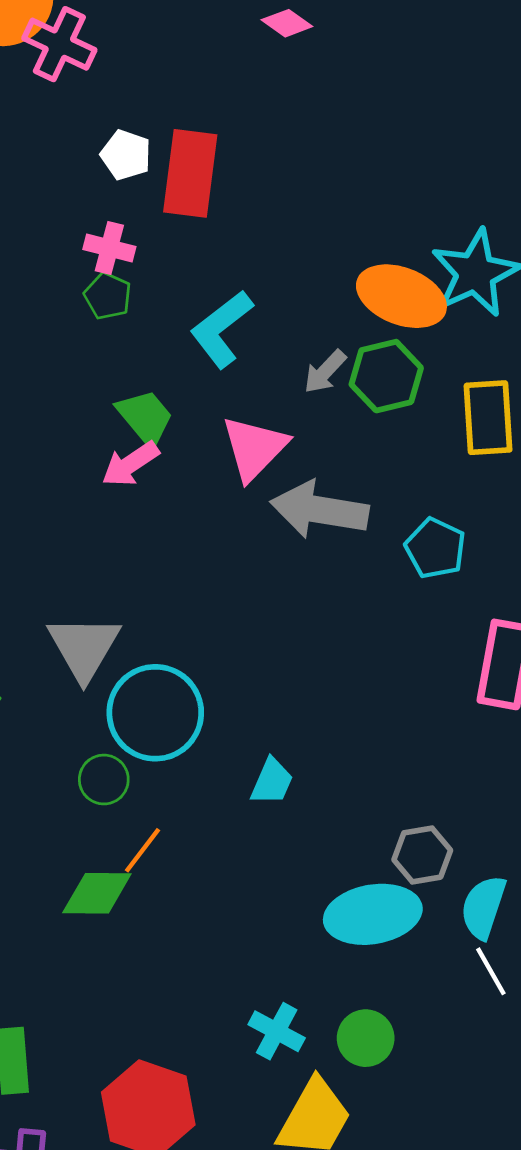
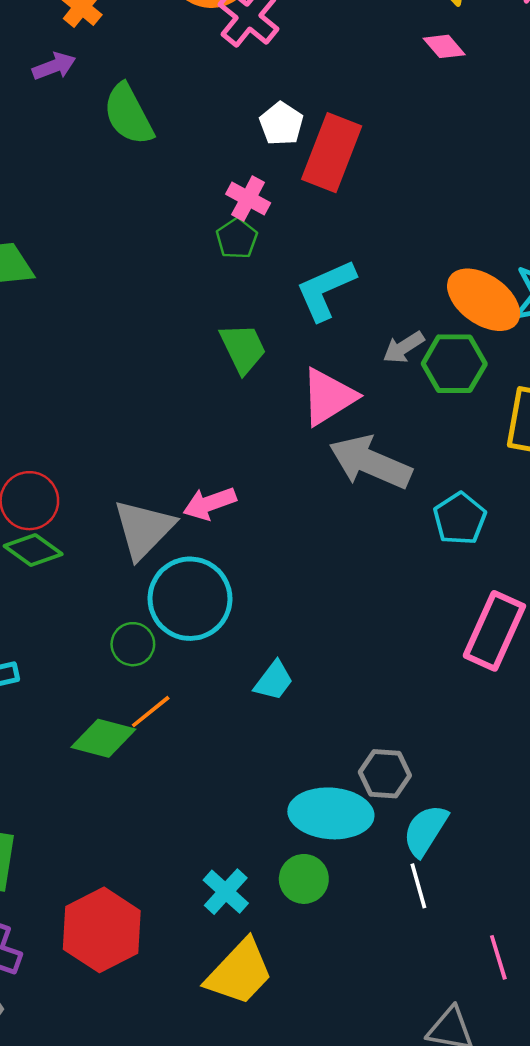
pink arrow: (130, 464) -> (210, 503), moved
green circle: (366, 1038) -> (304, 879), moved

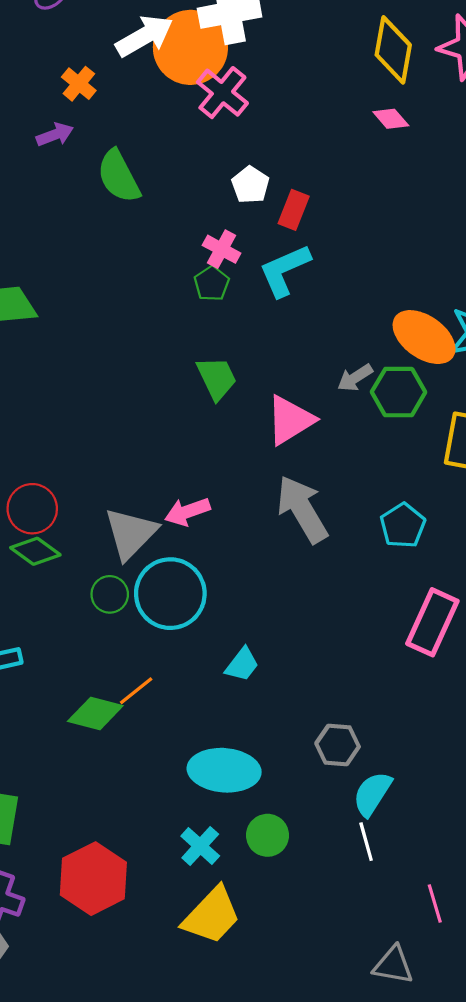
red rectangle: (332, 153) -> (294, 210), size x0.6
cyan L-shape: (326, 290) -> (285, 270), moved
gray arrow: (370, 462) -> (302, 509), moved, turned 36
green circle: (133, 644) -> (110, 594), moved
cyan ellipse: (331, 813) -> (224, 770), moved

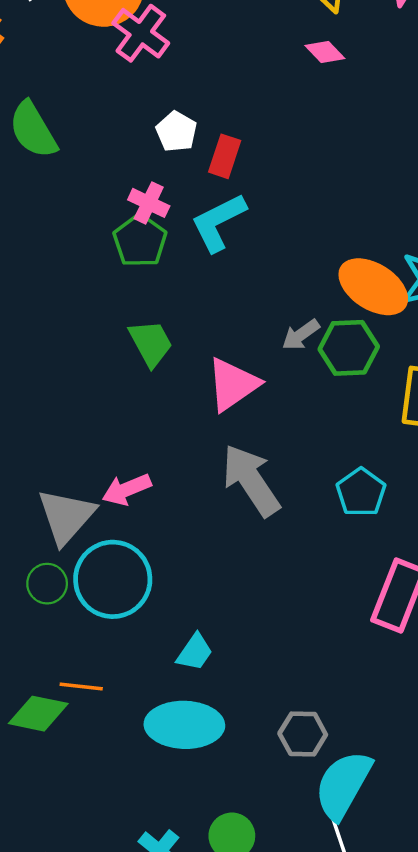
green pentagon: (212, 284) -> (140, 241), size x1.4
orange line: (136, 691) -> (81, 687), turned 48
cyan ellipse: (224, 770) -> (184, 725), moved
cyan semicircle: (372, 794) -> (343, 785), size x1.4

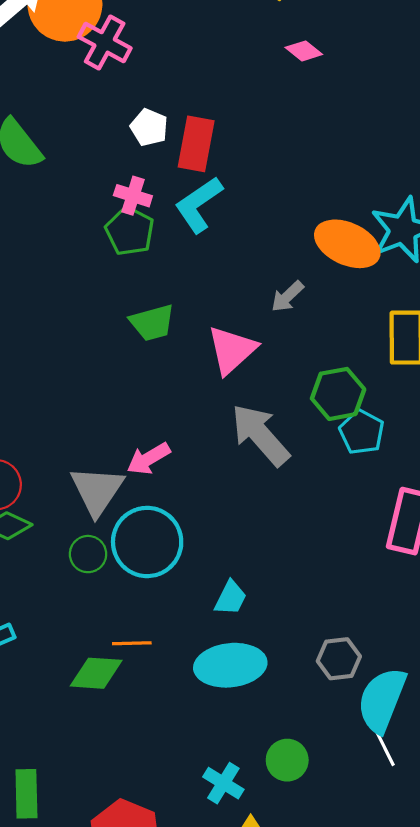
pink diamond: (325, 52) -> (304, 51), moved
red rectangle: (225, 156) -> (196, 144), size x1.4
green trapezoid: (151, 343) -> (152, 323), turned 111
green hexagon: (349, 348) -> (338, 394), moved

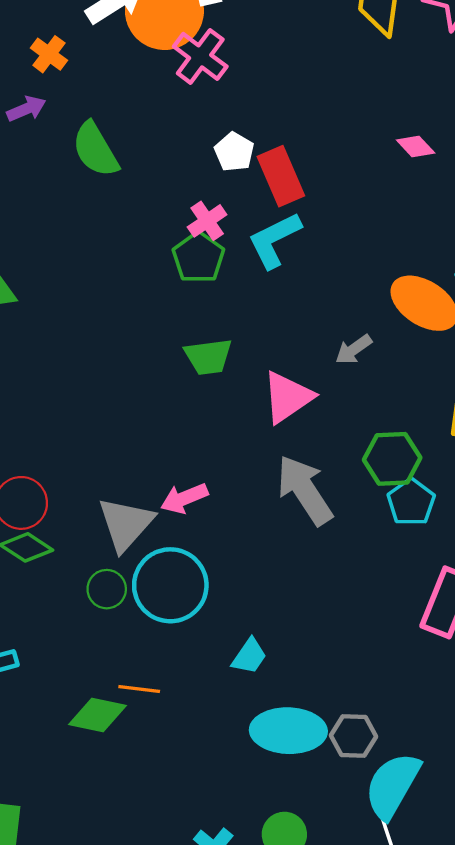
pink diamond: (304, 51) -> (416, 146), moved
red rectangle: (196, 144) -> (281, 176), turned -42
pink cross: (133, 196) -> (207, 221), turned 30
cyan ellipse: (230, 665) -> (288, 731), moved

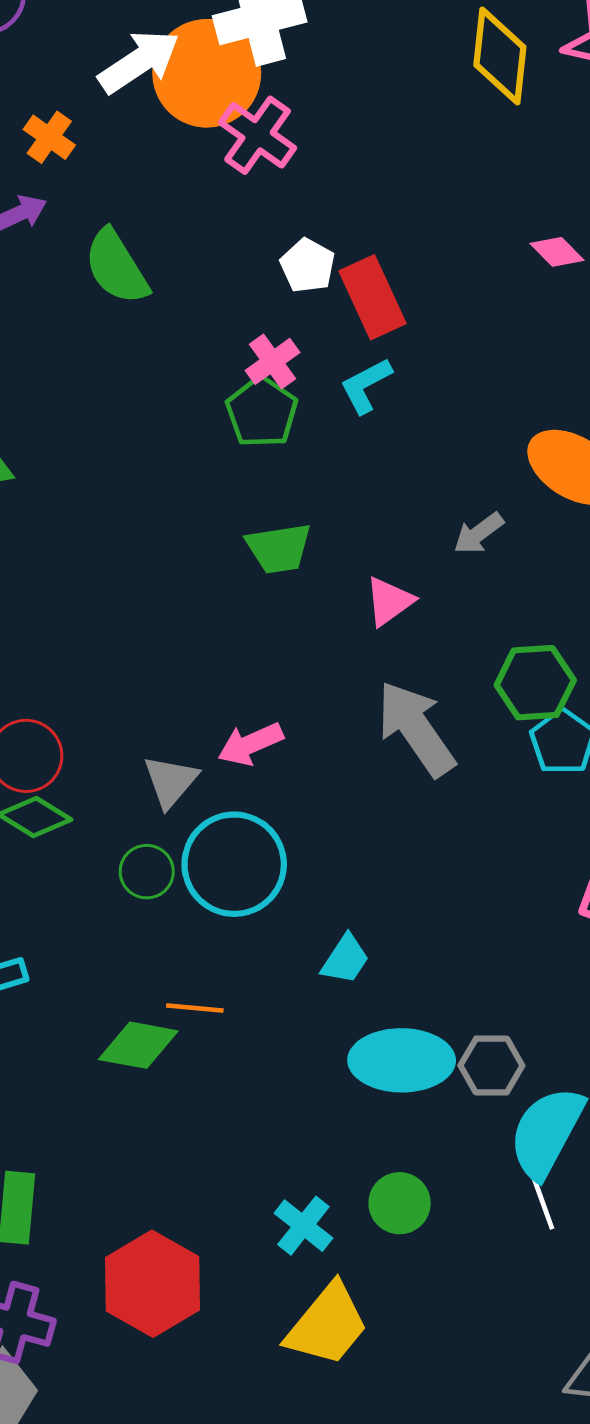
cyan L-shape: (274, 240) -> (366, 385), size x0.7
pink triangle: (288, 397) -> (389, 601), size x0.7
gray triangle: (126, 524) -> (171, 781), size x0.7

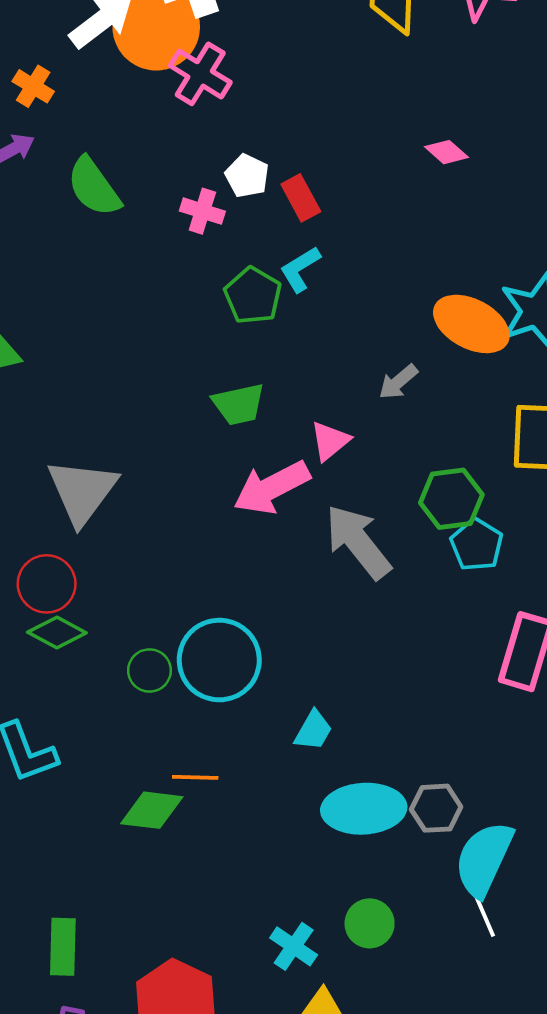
red rectangle: (373, 297) -> (301, 198), size x0.7
pink cross: (272, 361) -> (202, 211), moved, turned -33
green pentagon: (262, 412) -> (253, 296), moved
pink arrow: (250, 744) -> (272, 488), moved, size x1.5
gray triangle: (171, 781) -> (82, 491), moved, size x1.6

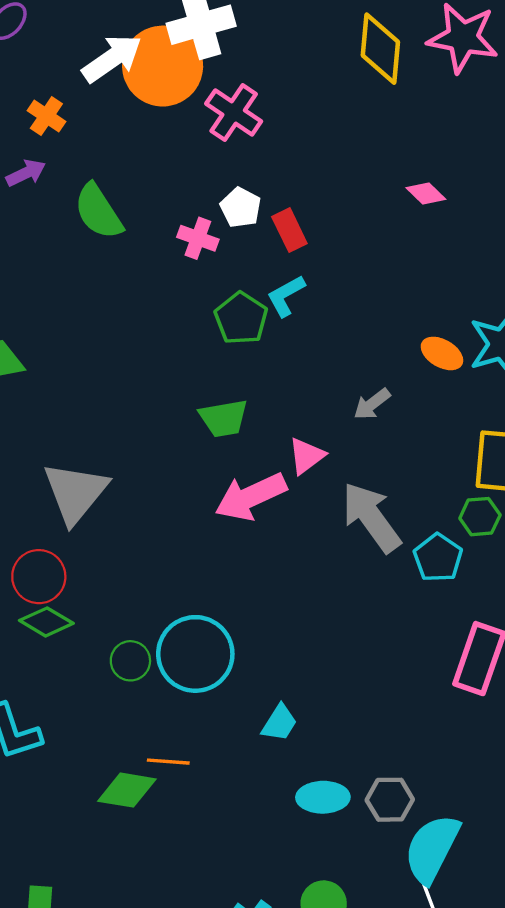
pink cross: (200, 74) -> (234, 113), moved
orange ellipse: (471, 324) -> (442, 353), size x0.6
green hexagon: (451, 499) -> (480, 517), moved, size x0.7
gray arrow: (358, 542) -> (371, 517), moved
cyan ellipse: (364, 809) -> (323, 797), size x0.7

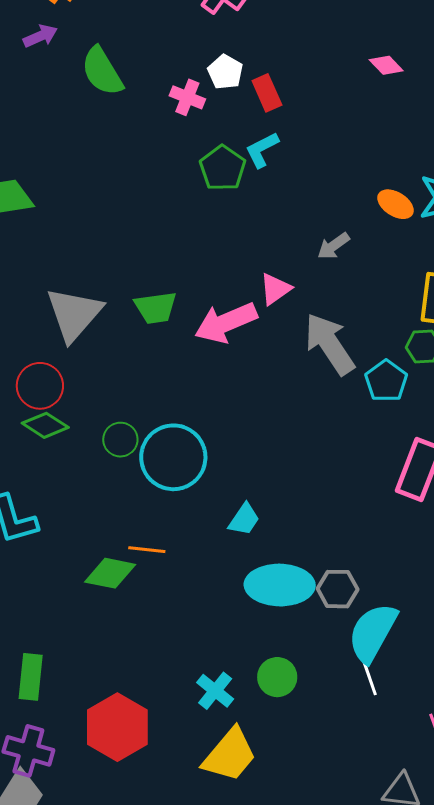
green trapezoid: (224, 418) -> (156, 308), moved
green circle: (130, 661) -> (120, 440), moved
cyan ellipse: (323, 797) -> (280, 585), size x1.5

